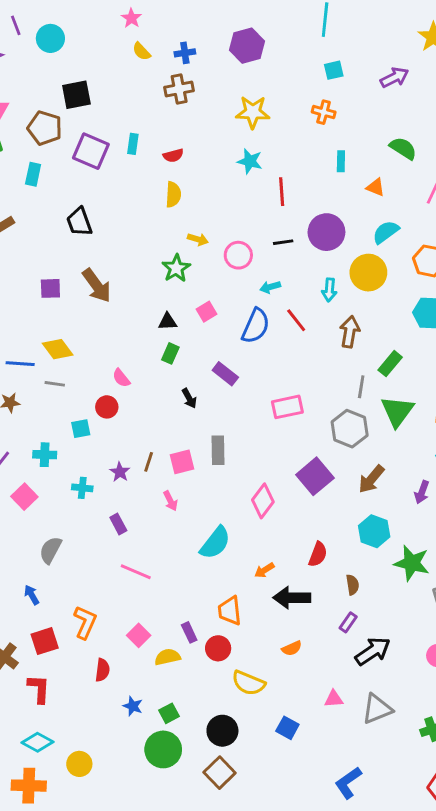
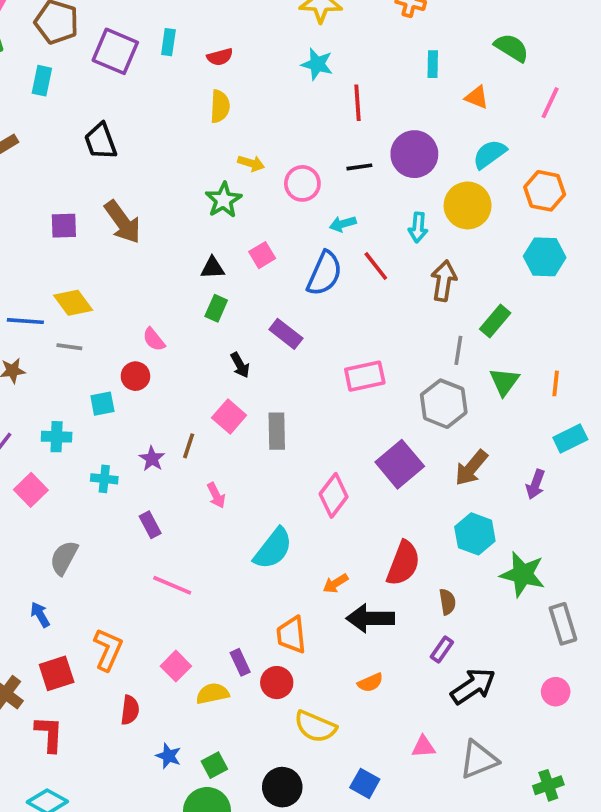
green triangle: (397, 411) -> (504, 382), size x0.7
pink square: (182, 462) -> (229, 416), moved, turned -35
red semicircle: (318, 554) -> (403, 563), size x1.4

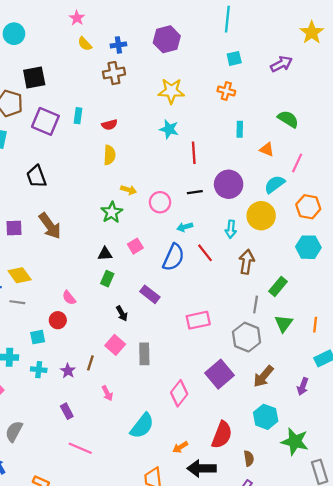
pink line: (550, 103) -> (297, 163), moved
cyan cross: (104, 479) -> (39, 370), moved

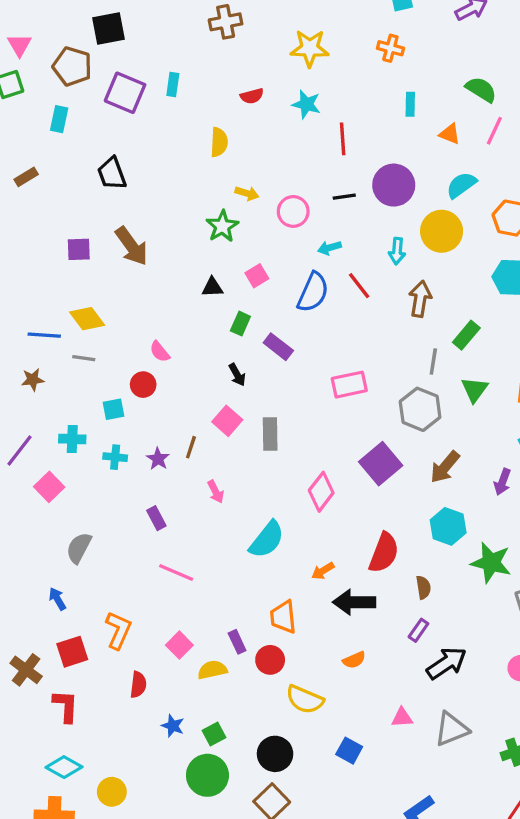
red semicircle: (109, 125) -> (252, 96), moved
pink line: (297, 163) -> (494, 131), moved
green rectangle: (107, 279) -> (240, 324), moved

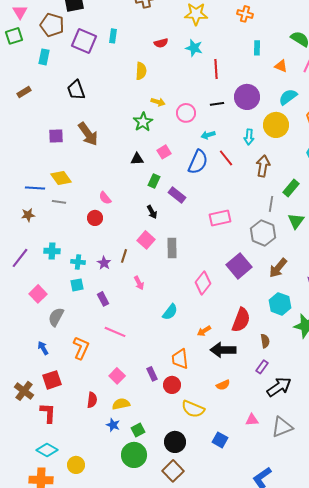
cyan square: (113, 409) -> (77, 285), moved
pink square: (49, 487) -> (38, 294), moved
cyan semicircle: (267, 540) -> (170, 312), size x0.7
orange L-shape: (118, 630) -> (81, 348), moved
yellow semicircle: (212, 670) -> (121, 404), moved

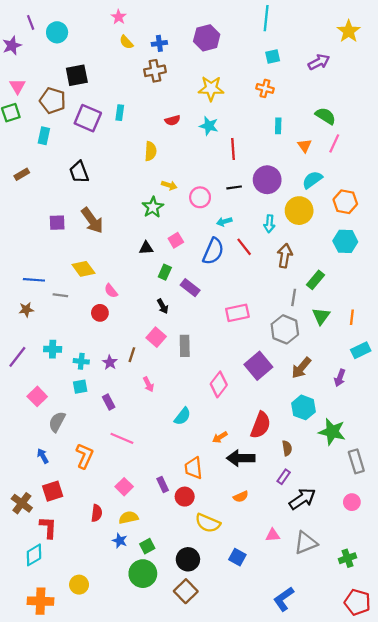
orange triangle: (281, 66) -> (305, 146), turned 32
yellow diamond: (61, 178) -> (83, 269), moved
cyan diamond: (47, 450) -> (34, 555), moved, turned -60

